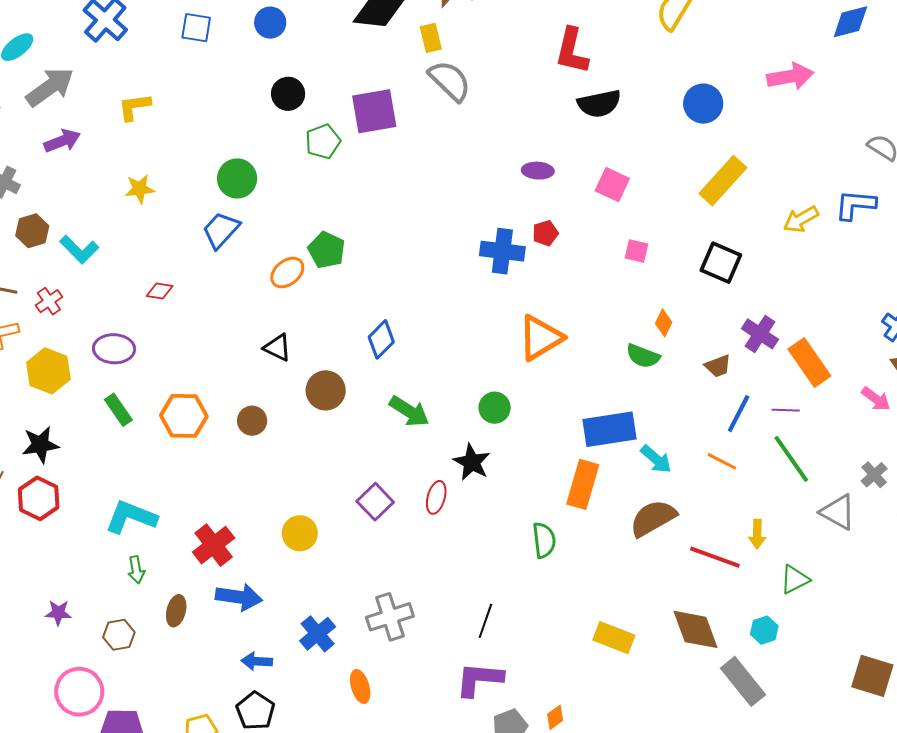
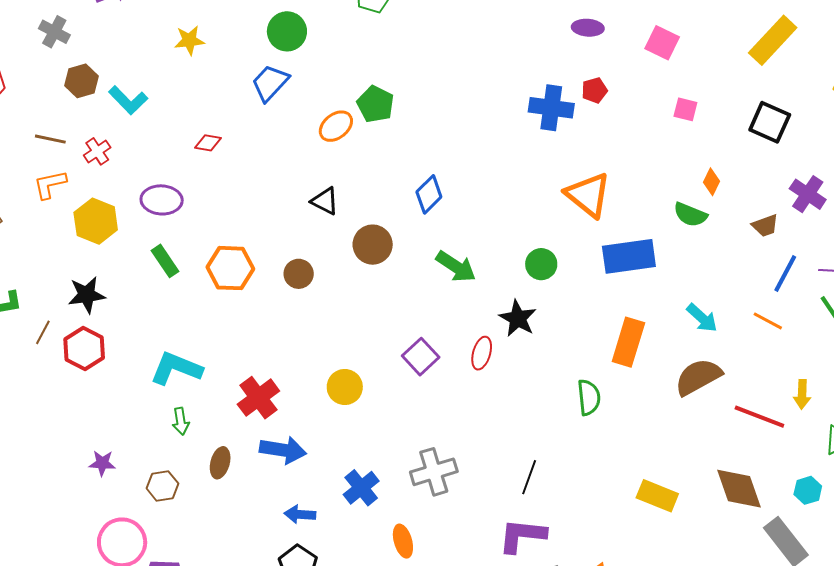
orange triangle: (540, 338) -> (588, 195), turned -51
blue rectangle: (610, 429) -> (629, 256), moved

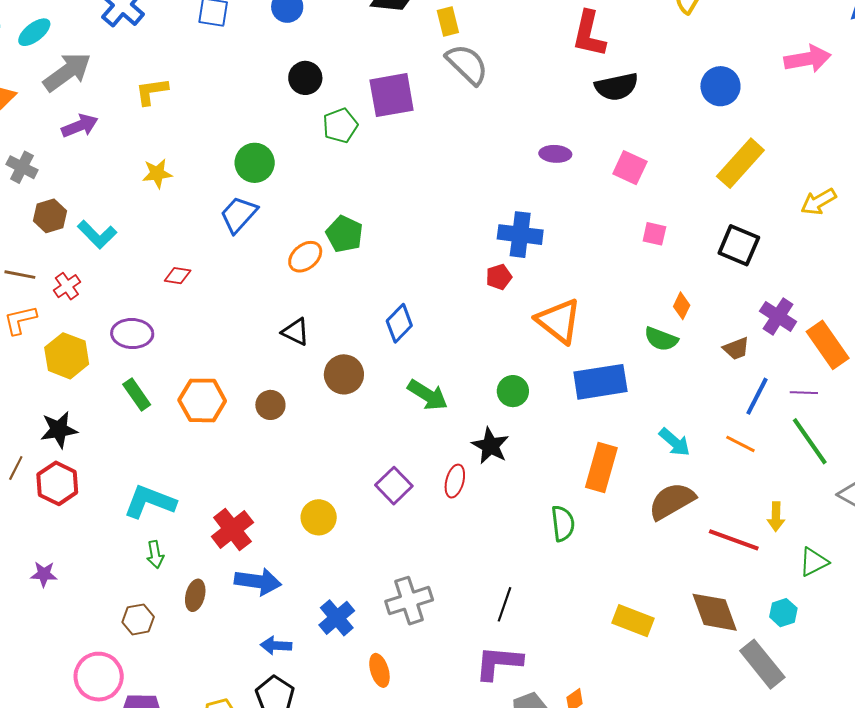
red pentagon: (594, 90) -> (499, 277), moved
purple star: (102, 463) -> (44, 574), moved

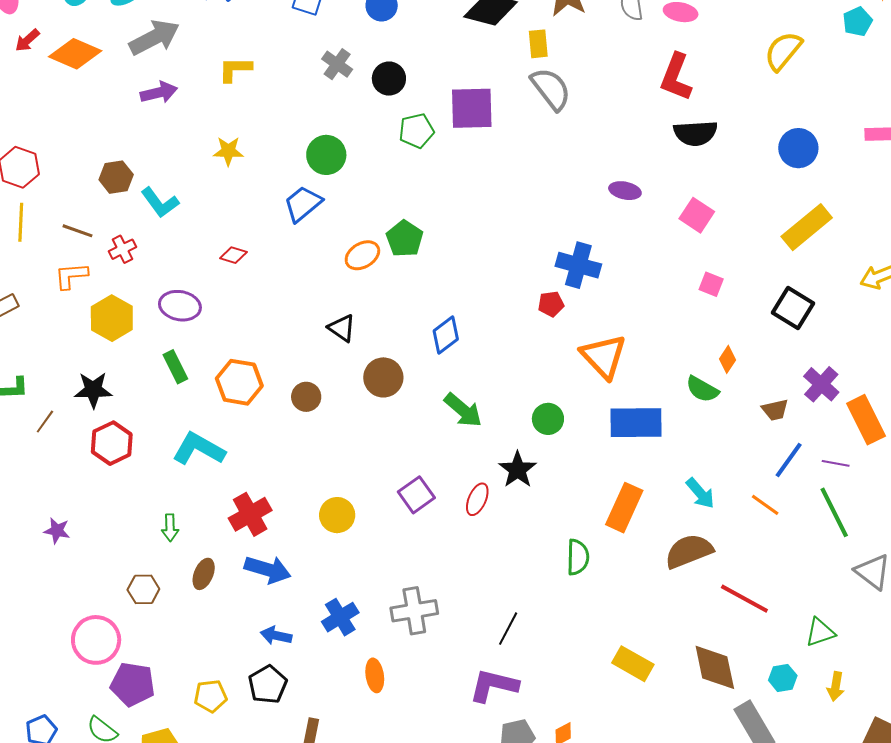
gray cross: (22, 167) -> (337, 64), moved
red hexagon: (57, 483) -> (112, 443), moved
cyan L-shape: (150, 502) -> (199, 449), moved
yellow arrow: (776, 517) -> (836, 686), moved

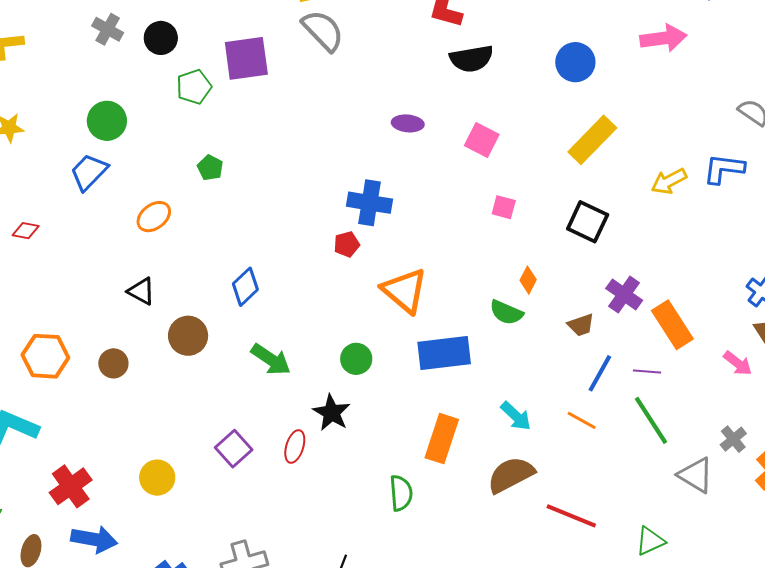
green pentagon: (405, 239) -> (210, 168), moved, size x0.7

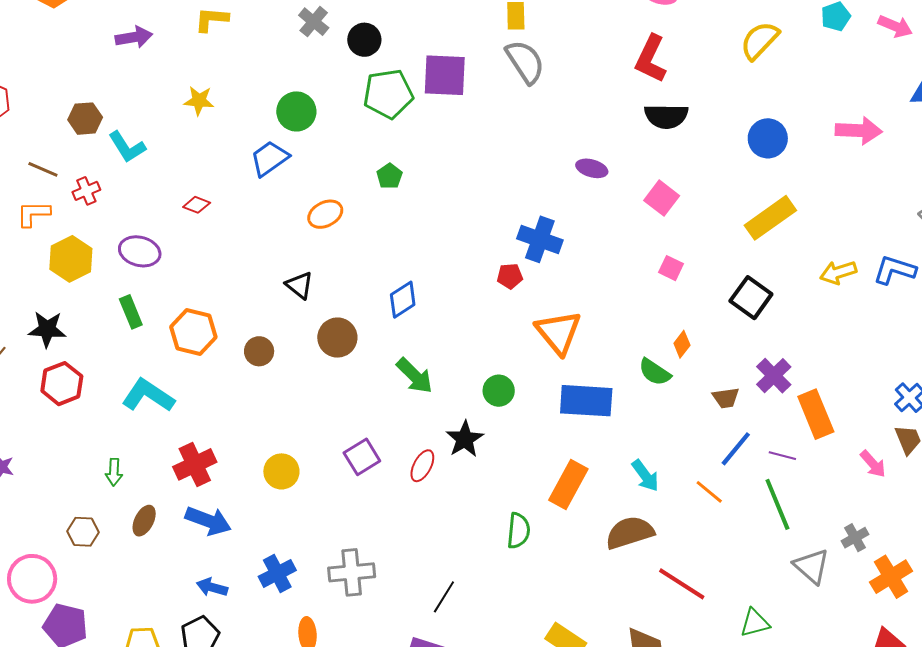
green pentagon: (194, 87) -> (388, 94), size x1.4

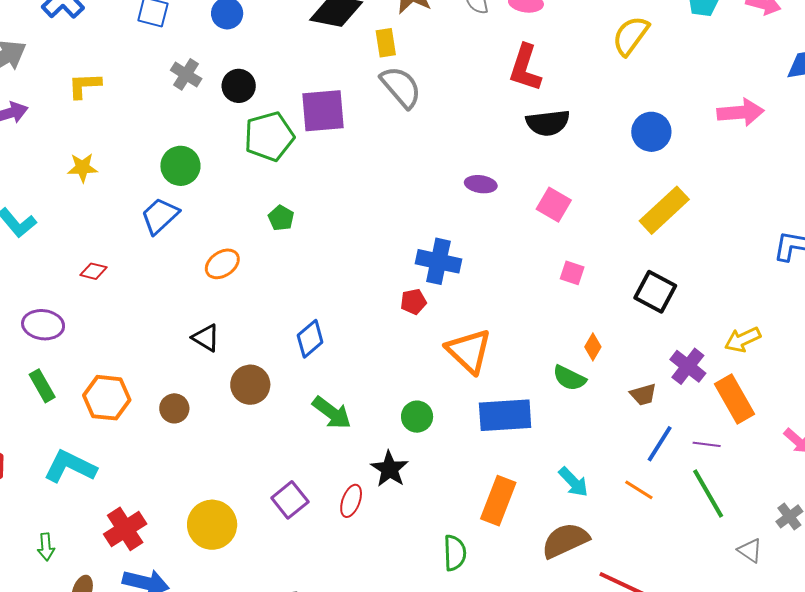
yellow arrow: (838, 272) -> (743, 340), moved
yellow circle: (281, 471) -> (212, 525), size x1.4
gray triangle: (812, 566) -> (750, 550), size x0.7

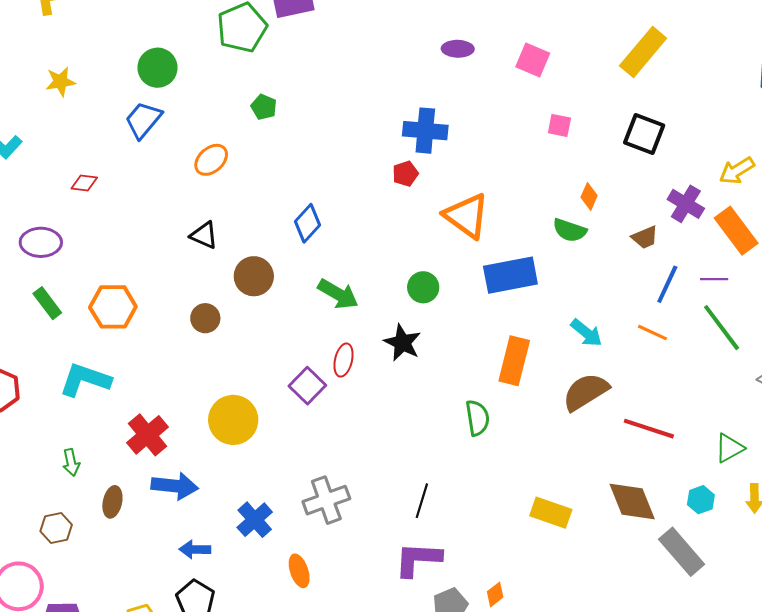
brown circle: (174, 408) -> (205, 318), moved
red ellipse: (351, 501) -> (344, 360), moved

